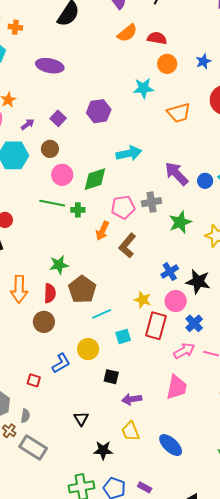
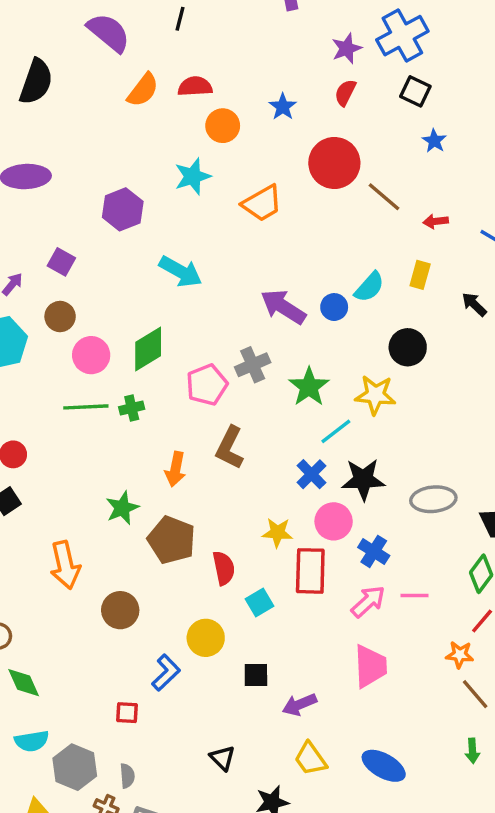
purple hexagon: (99, 111) -> (123, 209), moved
cyan arrow: (129, 153) -> (181, 272), moved, turned 55
orange arrow: (102, 231) -> (175, 469), moved
red semicircle: (50, 293) -> (224, 568), moved
cyan line: (102, 314) -> (336, 431), moved

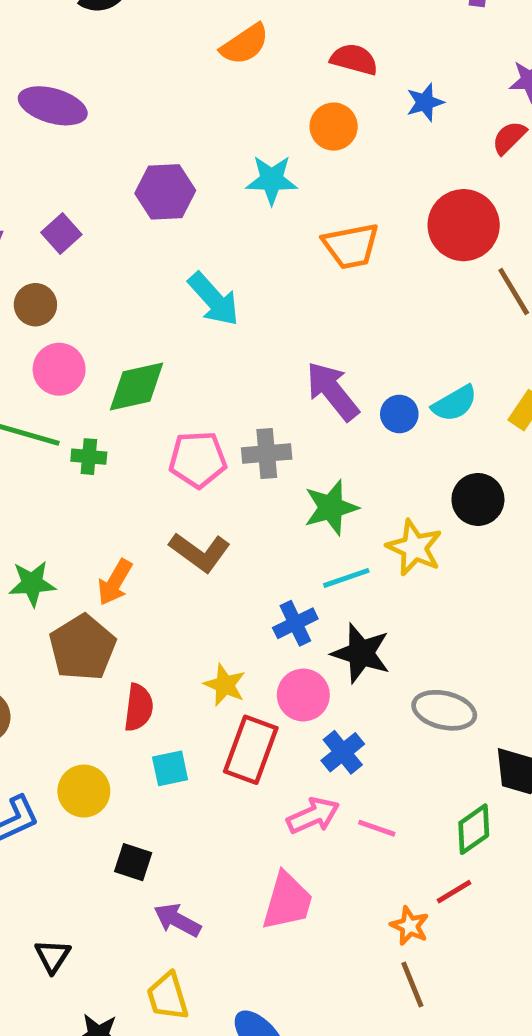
red semicircle: (195, 86) -> (354, 59), moved
blue star: (283, 107) -> (425, 102), moved
brown L-shape: (230, 448) -> (200, 552), turned -99
orange arrow: (175, 469) -> (115, 582), moved
purple arrow: (300, 705) -> (177, 920), turned 32

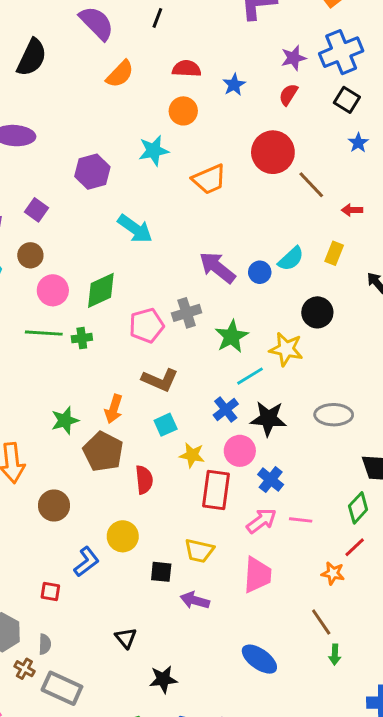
gray ellipse: (444, 710) -> (334, 415), moved
cyan square: (170, 768) -> (166, 425), moved
brown line: (412, 985) -> (321, 622), moved
yellow trapezoid: (168, 996) -> (199, 551), moved, turned -48

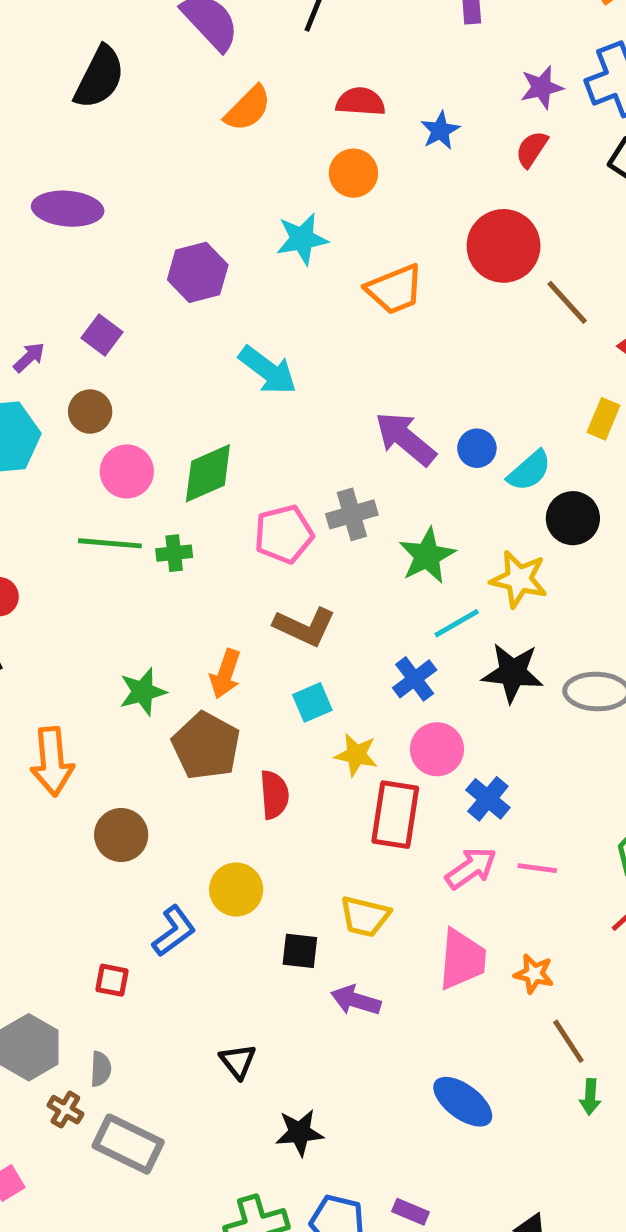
cyan semicircle: (291, 259) -> (529, 471), moved
black star: (268, 419) -> (513, 673), moved
orange star: (333, 573) -> (534, 974), moved

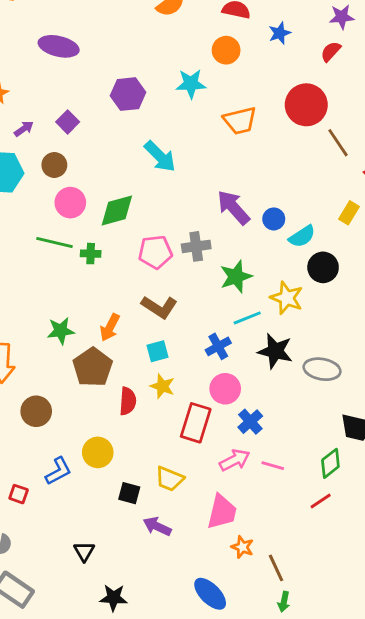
yellow star: (356, 755) -> (162, 386), moved
orange star: (534, 974) -> (242, 547), moved

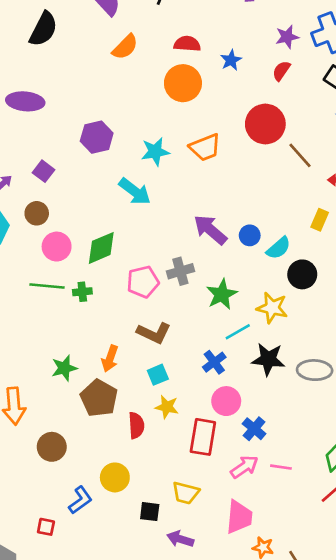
orange circle: (226, 50) -> (183, 83), size x1.4
cyan star: (191, 84) -> (155, 152), moved

